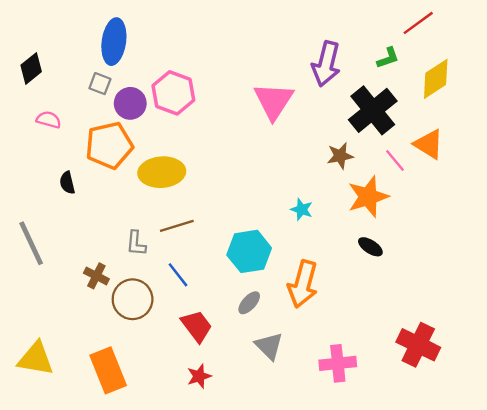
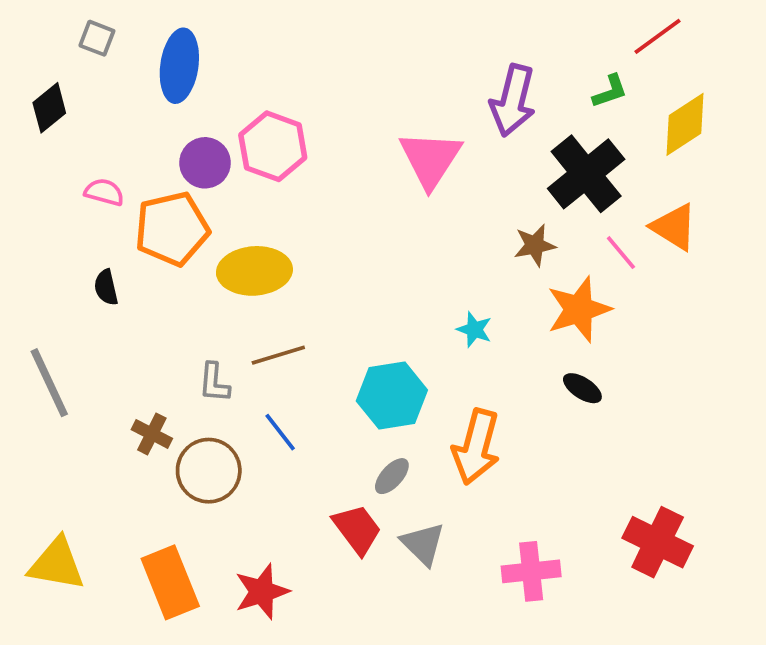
gray square: (100, 84) -> (97, 38), moved
pink semicircle: (49, 120) -> (104, 192), moved
red trapezoid: (197, 326) -> (357, 529), moved
red star: (199, 376) -> (262, 592), moved, size x1.4

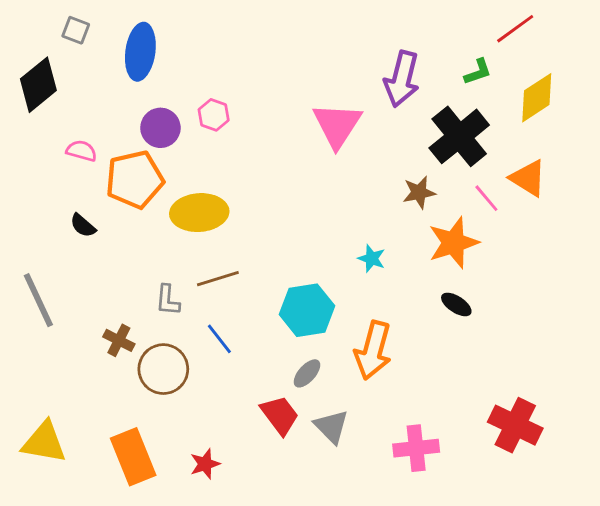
black diamond: (49, 108) -> (38, 85), size x1.4
pink hexagon: (273, 146) -> (214, 115), size x0.6
black semicircle: (106, 287) -> (83, 225), turned -36
red star: (262, 592) -> (205, 464), size x0.7

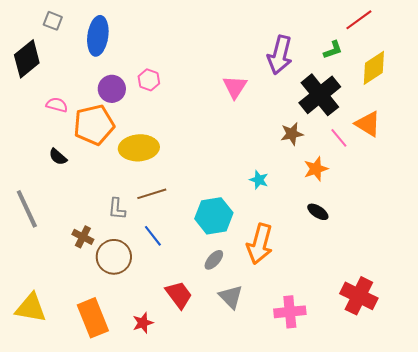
pink triangle: (337, 125) -> (235, 87), size x0.7
orange star: (453, 243) -> (316, 169), size x0.7
red trapezoid: (280, 415) -> (179, 295), moved

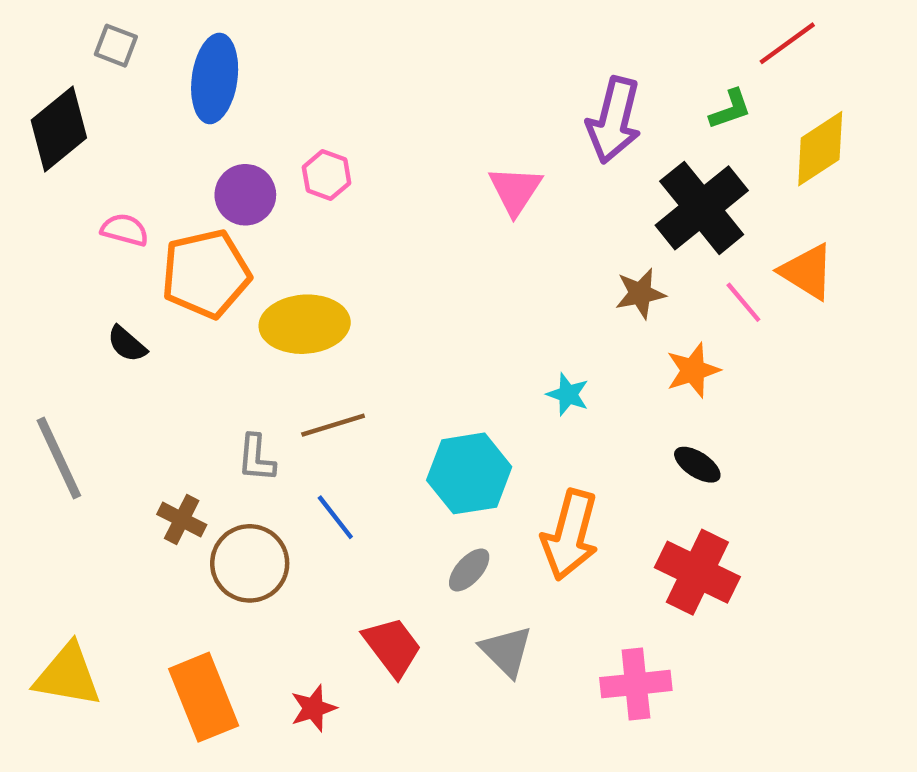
red cross: (359, 296) -> (697, 572), moved

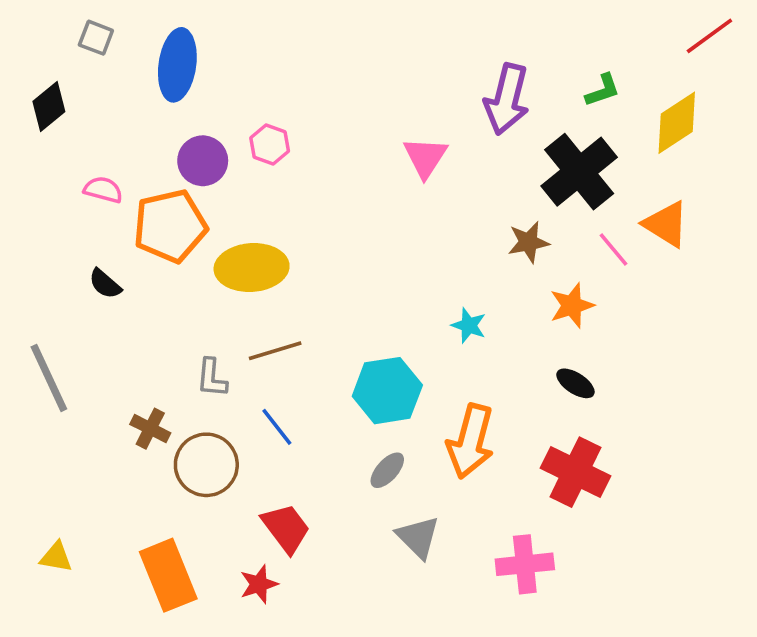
red line: (787, 43) -> (709, 36), moved
black diamond: (59, 129) -> (49, 106), size x0.7
red trapezoid: (392, 647) -> (286, 528), moved
yellow triangle: (68, 675) -> (56, 557), size x0.6

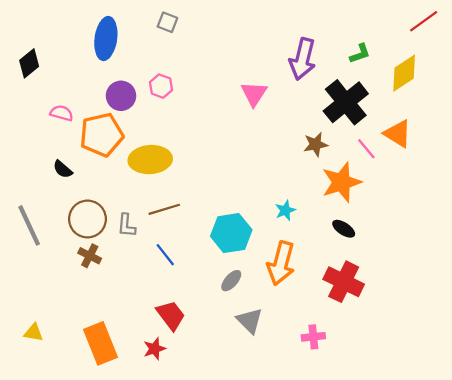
gray square: (96, 38) -> (167, 22), moved
orange star: (572, 306) -> (341, 182), size x1.5
cyan star: (469, 325) -> (285, 210), moved, turned 30
brown circle: (206, 465) -> (87, 219), moved
pink cross: (525, 564) -> (313, 337), size x0.7

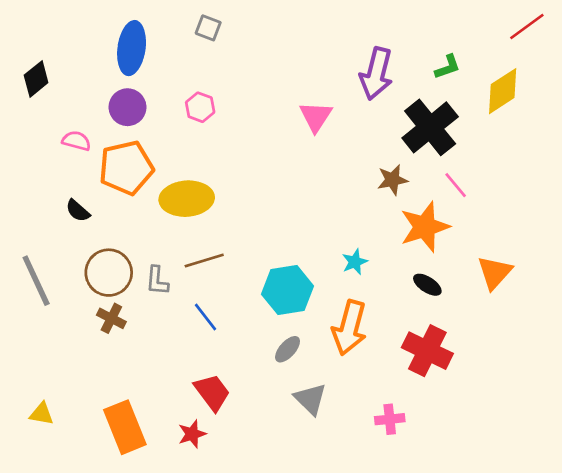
purple circle: (121, 96) -> (128, 107), moved
orange triangle: (398, 134) -> (495, 273), moved, turned 40

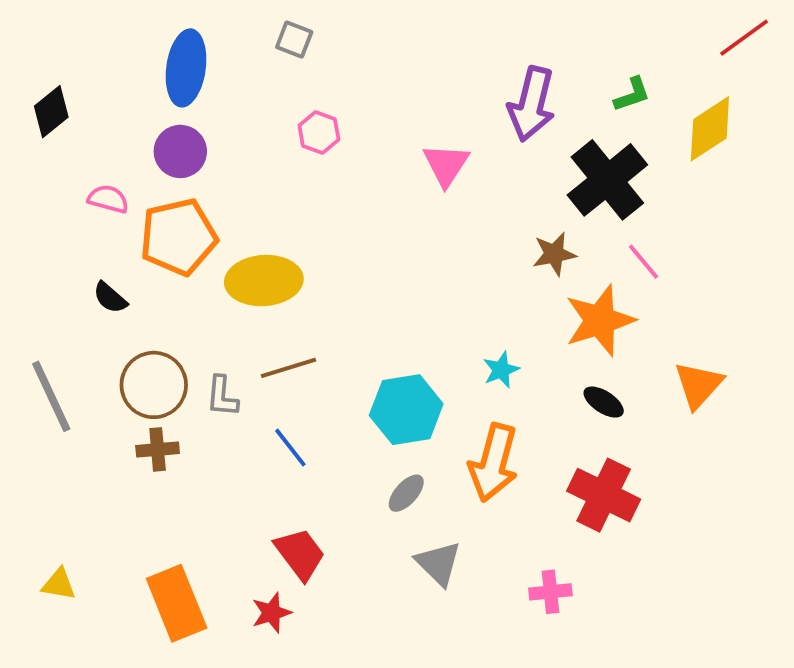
pink hexagon: (200, 107) -> (319, 132), moved
brown cross: (111, 318) -> (158, 449), turned -32

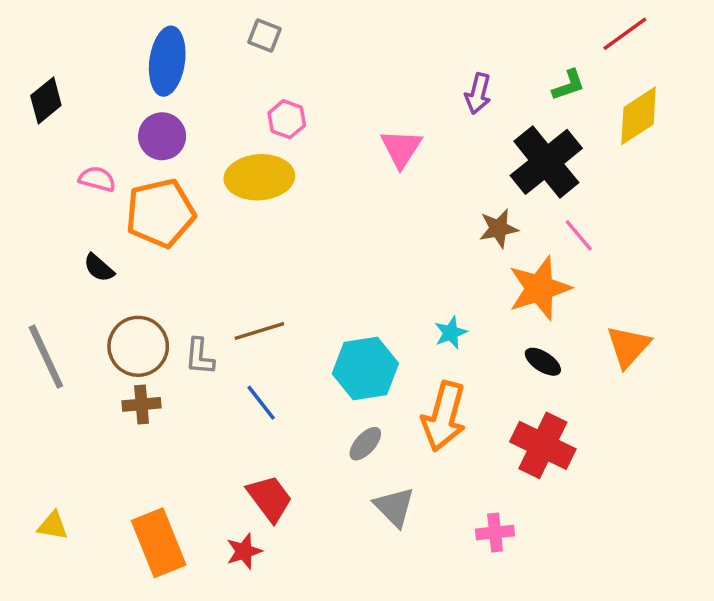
red line: (744, 38) -> (625, 34), moved
purple arrow: (531, 104) -> (478, 94), size x0.6
yellow ellipse: (264, 281) -> (259, 177), moved

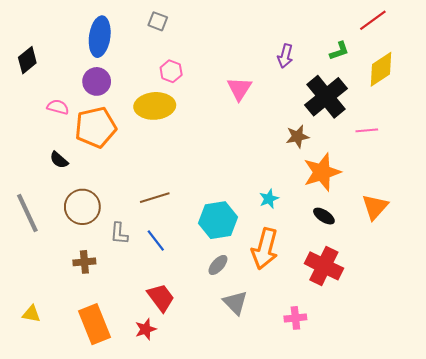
pink line: (579, 235) -> (367, 130), moved, turned -55
gray L-shape: (200, 357) -> (119, 233), moved
brown cross: (142, 404) -> (84, 262), moved

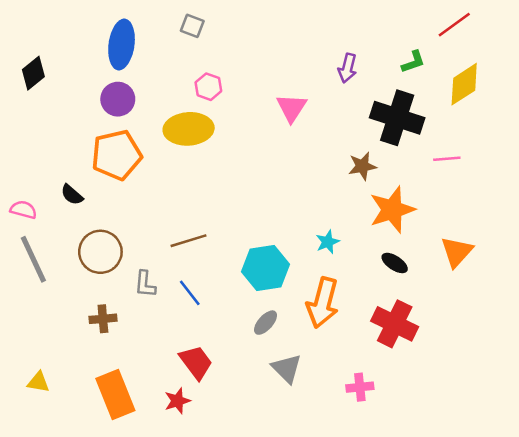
black cross: (326, 97) -> (397, 118), turned -33
pink semicircle: (58, 107) -> (23, 210), moved

